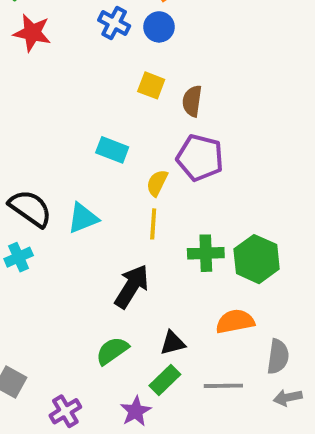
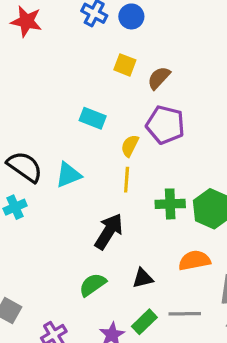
brown semicircle: (192, 101) -> (159, 78), turned 35
green rectangle: (165, 380) -> (144, 322), moved

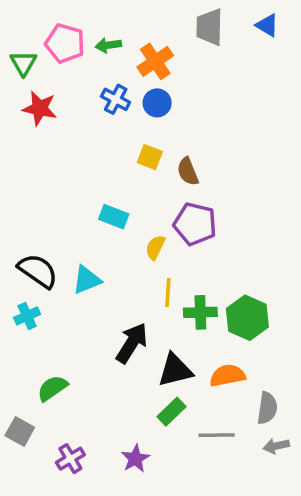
brown semicircle: (159, 78) -> (188, 172), turned -65
yellow line: (127, 180) -> (168, 292), moved
black triangle: (143, 278) -> (175, 370), moved, size x1.5
green semicircle: (93, 285) -> (52, 388), moved
green rectangle: (144, 322) -> (172, 412), moved

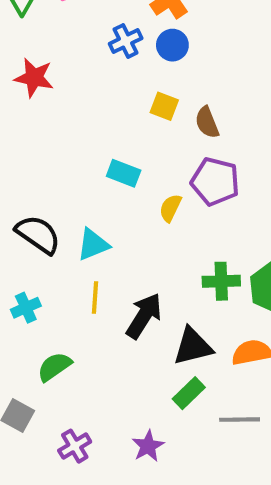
blue cross: (116, 99) -> (126, 41), turned 36
red star: (40, 108) -> (34, 78), moved
yellow line: (168, 292) -> (95, 297), moved
cyan cross: (27, 316) -> (26, 308), moved

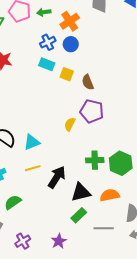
cyan rectangle: (124, 173) -> (47, 64), moved
yellow line: (95, 297) -> (33, 168), turned 70

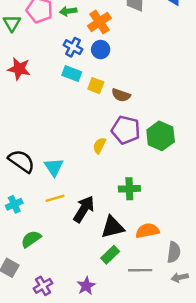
blue cross: (48, 42) -> (73, 47), turned -35
brown semicircle: (88, 82) -> (121, 95), turned -49
cyan triangle: (32, 142) -> (54, 167), turned -42
green hexagon: (121, 163) -> (161, 136), moved

